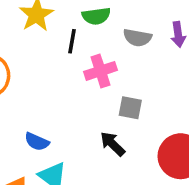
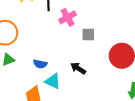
black arrow: (112, 144) -> (78, 68), moved

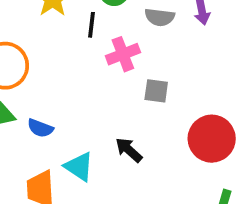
blue semicircle: (40, 64) -> (40, 128), moved

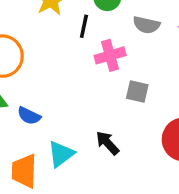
cyan triangle: (79, 167) -> (61, 154), turned 44

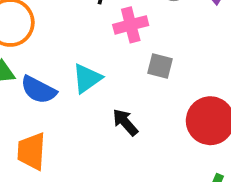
blue semicircle: (29, 116) -> (38, 90), size x1.4
cyan triangle: (61, 154) -> (87, 78), moved

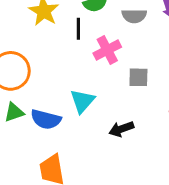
black arrow: (125, 122) -> (121, 129), turned -55

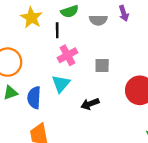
pink cross: (107, 50) -> (67, 55), moved
blue semicircle: (46, 119) -> (34, 98), turned 80

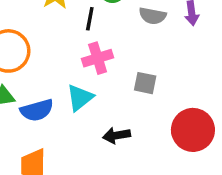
blue semicircle: (34, 98) -> (37, 110), turned -120

